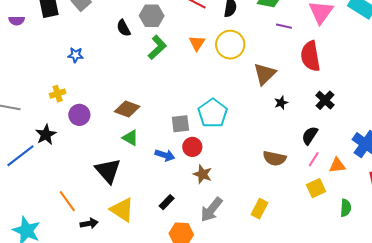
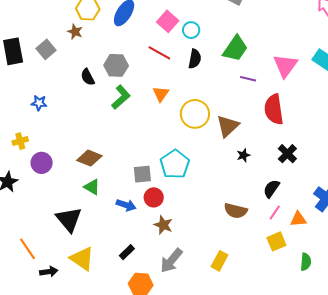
yellow circle: (230, 45) -> (195, 114), moved

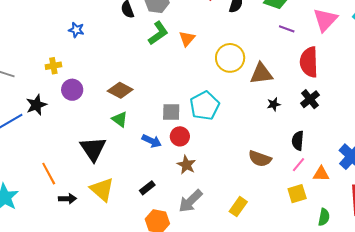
orange triangle: (161, 94) -> (187, 39), moved
brown triangle: (228, 126) -> (261, 74), turned 30
black cross: (287, 154) -> (310, 99), moved
black semicircle: (271, 189) -> (298, 141), turned -36

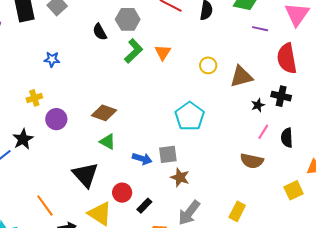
yellow circle: (230, 58) -> (208, 65), size x0.6
black cross: (310, 99) -> (281, 96), moved, turned -30
gray square: (171, 112) -> (168, 154), moved
red circle: (180, 136) -> (122, 193), moved
pink line: (299, 165) -> (263, 132), moved

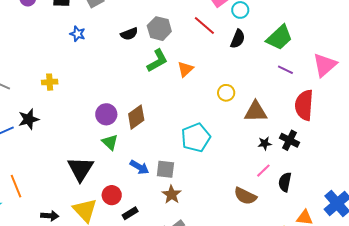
black semicircle: (100, 32) -> (129, 34), turned -96
blue star: (52, 59) -> (78, 34), moved
brown diamond: (104, 113) -> (136, 117), moved, turned -70
purple circle: (56, 119) -> (106, 114), moved
orange line: (45, 205) -> (16, 186), moved

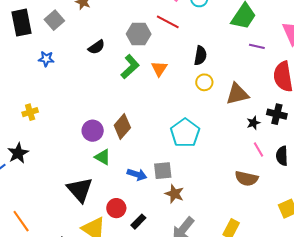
gray hexagon: (159, 29) -> (139, 34), moved
black semicircle: (238, 39) -> (200, 56), moved
pink line: (263, 171) -> (258, 150), turned -63

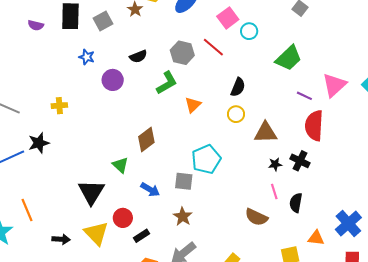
purple line: (257, 46) -> (304, 96), moved
orange triangle: (159, 69) -> (193, 105), moved
purple circle: (93, 131) -> (113, 80), moved
gray square: (163, 171) -> (184, 181), moved

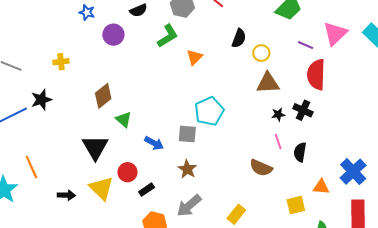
yellow circle: (236, 114) -> (261, 53), moved
brown diamond: (146, 139) -> (103, 96), moved

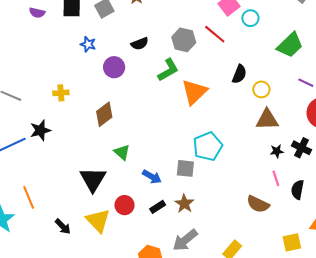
orange triangle: (194, 57) -> (194, 92), size x1.6
brown diamond: (103, 96) -> (104, 114), moved
black rectangle: (147, 190) -> (158, 207), moved
black arrow: (66, 195) -> (63, 227), turned 42

